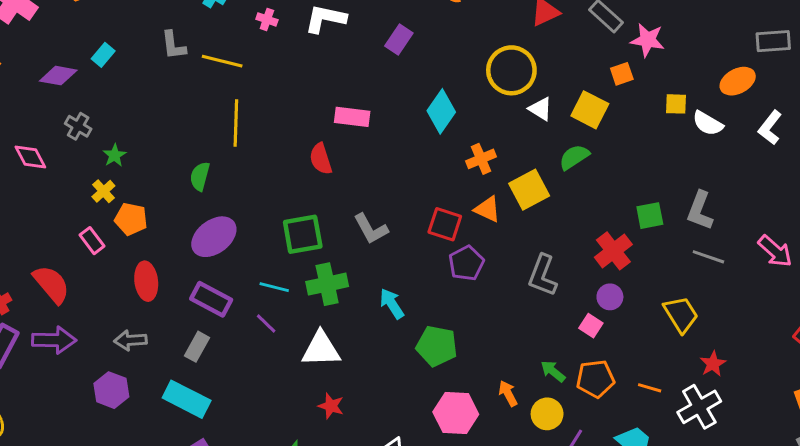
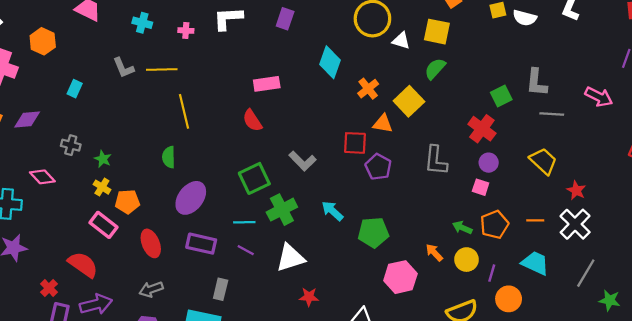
purple diamond: (58, 76) -> (27, 119), moved
pink rectangle: (92, 241) -> (104, 225), size x1.4
gray rectangle: (197, 347) -> (221, 289), moved

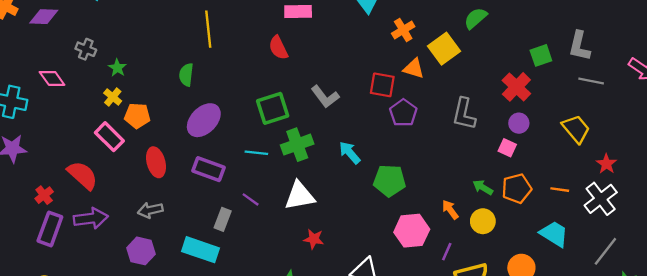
purple line: (246, 250) -> (251, 199), moved
purple line: (492, 273) -> (447, 252), moved

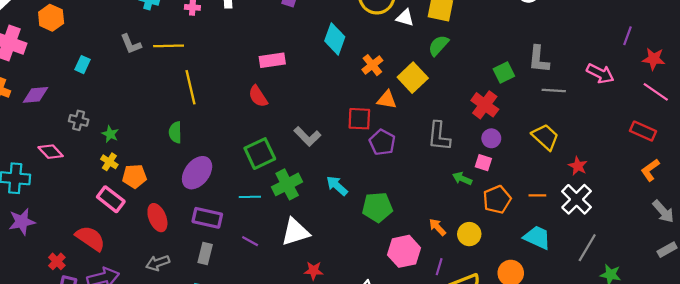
green arrow: (483, 187) -> (462, 179), moved
gray rectangle: (223, 219) -> (205, 254), moved

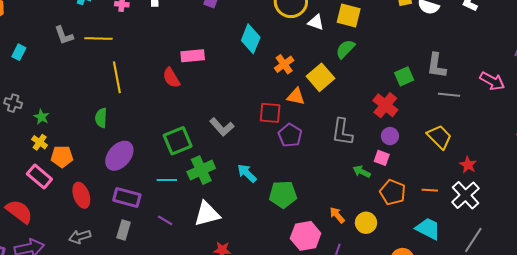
red semicircle: (258, 96) -> (171, 78), moved
orange pentagon: (497, 200) -> (393, 192), turned -30

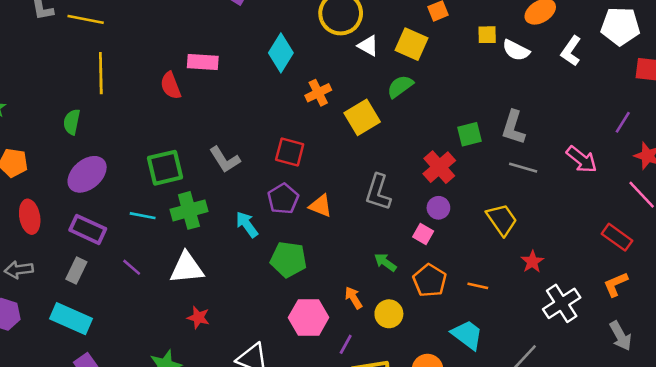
orange triangle: (296, 97) -> (321, 206), moved
purple pentagon: (290, 135) -> (283, 199), moved
green arrow: (362, 172) -> (385, 262), moved
white cross: (466, 195) -> (562, 303), moved

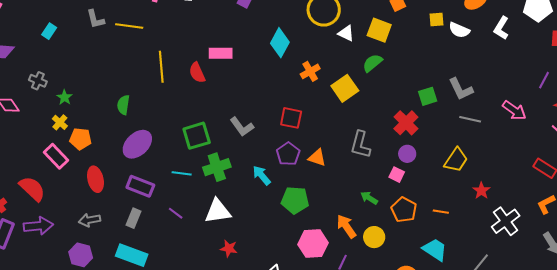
yellow line: (101, 73) -> (161, 67), moved
gray L-shape: (513, 127) -> (461, 89), turned -40
yellow trapezoid: (502, 220) -> (456, 160), turned 72
orange arrow: (354, 298) -> (346, 226), size x1.4

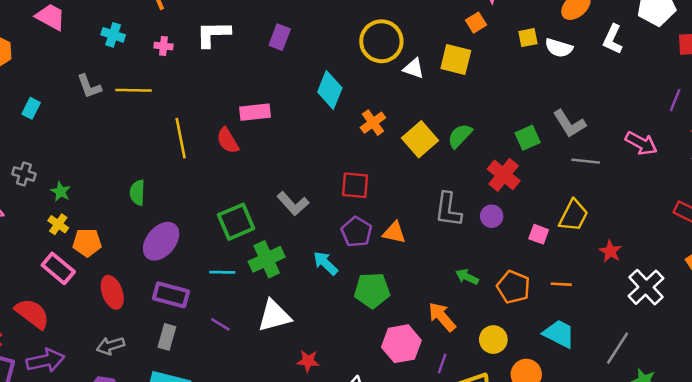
green semicircle: (372, 63) -> (460, 136), moved
purple circle: (407, 154) -> (492, 216), moved
pink square: (397, 175) -> (539, 234), moved
yellow circle: (374, 237) -> (493, 340), moved
red star: (229, 248) -> (308, 361), moved

